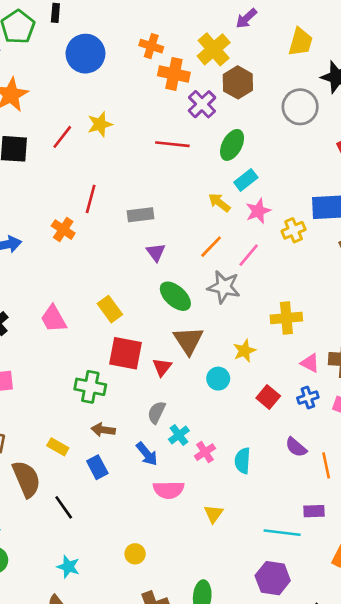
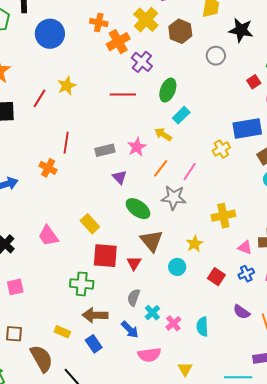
orange cross: (174, 74) -> (118, 42), turned -35
brown hexagon: (238, 82) -> (180, 31), moved
gray circle: (300, 107) -> (216, 56), size x0.7
pink star: (258, 211) -> (137, 147), moved
brown arrow: (103, 430) -> (95, 315), size x1.4

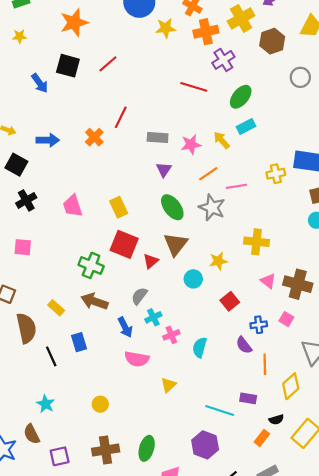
yellow star: (67, 86) -> (166, 28), moved
pink line: (190, 172) -> (236, 186), turned 30
blue cross: (246, 274) -> (259, 325), moved
blue rectangle: (94, 344) -> (79, 342), moved

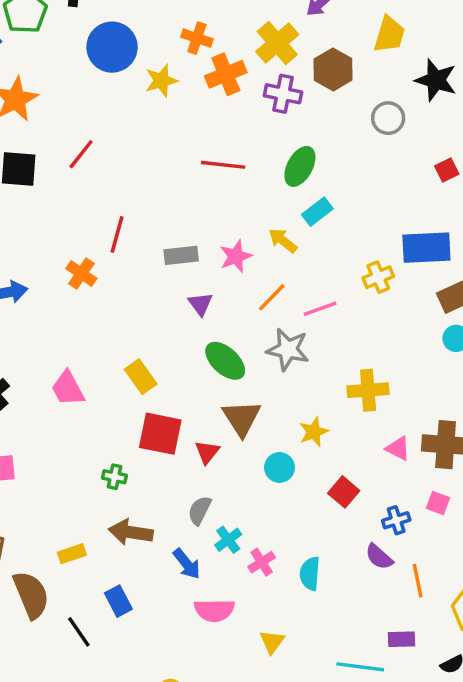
purple cross: (223, 60) -> (283, 94), moved, turned -35
green cross: (91, 265) -> (114, 477), size x0.6
yellow rectangle: (56, 308) -> (72, 554), turned -49

